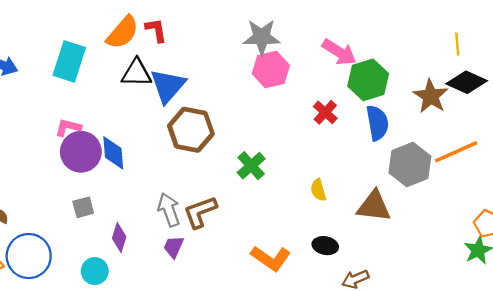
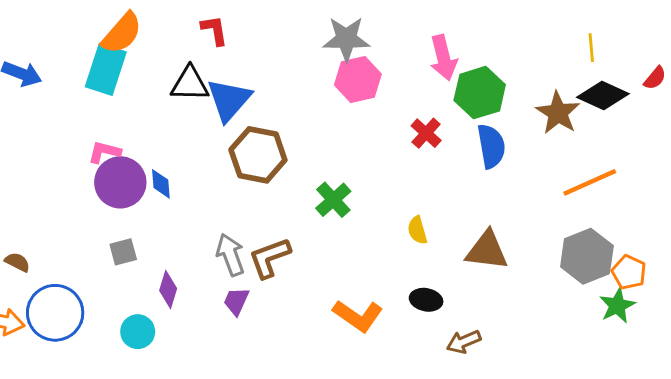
orange semicircle: (123, 32) -> (122, 33), moved
pink arrow: (339, 52) -> (443, 58), turned 44
blue diamond: (113, 153) -> (161, 184), size x0.7
gray hexagon: (410, 164) -> (587, 256), moved

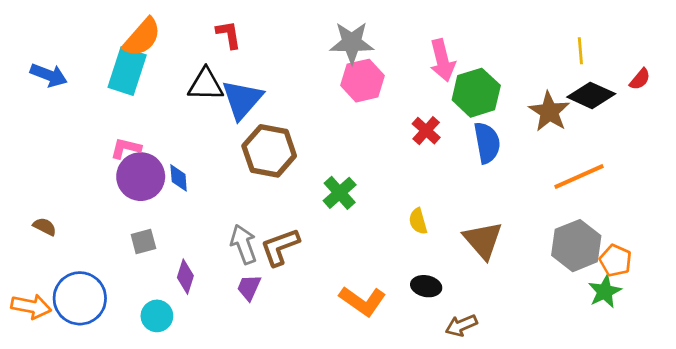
brown triangle: (487, 250) -> (483, 240), turned 42
brown semicircle: (17, 262) -> (45, 227), moved

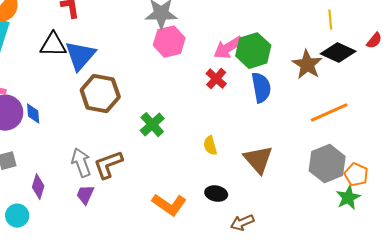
pink arrow: (442, 60) -> (228, 48), moved, turned 72

